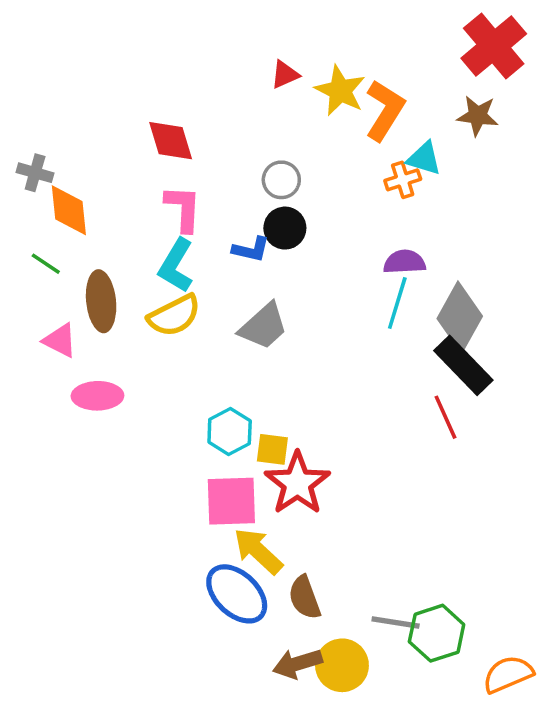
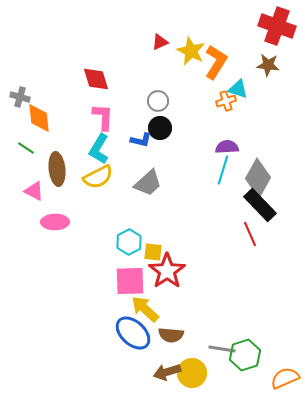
red cross: (494, 46) -> (277, 26), turned -30
brown semicircle: (305, 597) -> (171, 335), turned -65

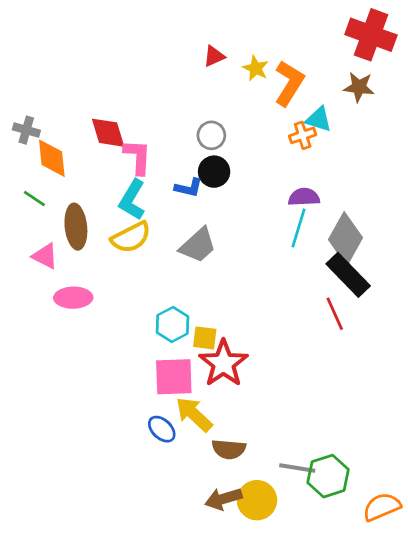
yellow star: (191, 51) -> (256, 68), size x0.7
red diamond: (96, 79) -> (108, 133), moved
blue ellipse: (133, 333) -> (162, 429), moved, size x0.6

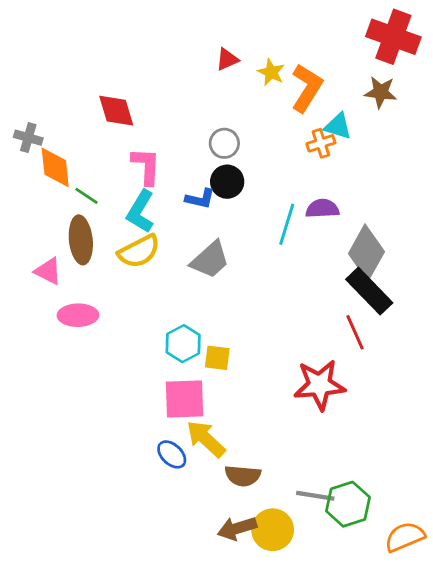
red diamond: (108, 133) -> (116, 111), moved
green line: (34, 198) -> (86, 196), moved
cyan line: (299, 228) -> (287, 224), moved
red star: (223, 363) -> (320, 385), moved, turned 30

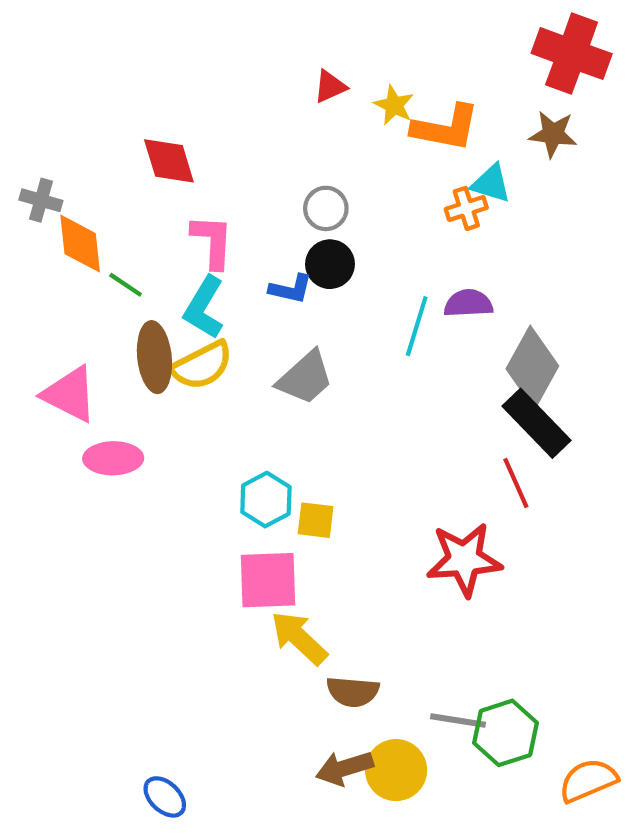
orange L-shape: (307, 88) -> (446, 128), turned 69
brown ellipse: (81, 240) -> (154, 357), moved
pink triangle: (48, 271) -> (70, 394), size x1.4
blue ellipse: (172, 454) -> (165, 797), moved

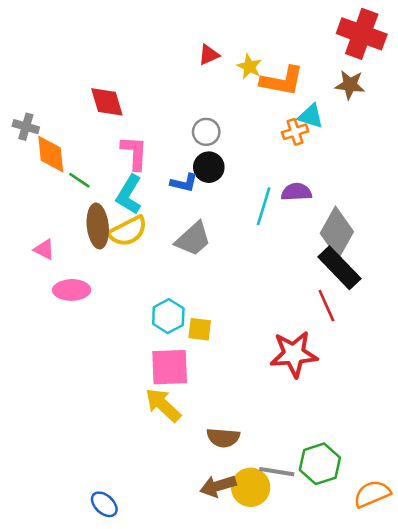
pink triangle: (70, 394) -> (44, 249), size x0.6
yellow arrow: (299, 638) -> (163, 405), moved
gray line: (458, 721) -> (277, 472), moved

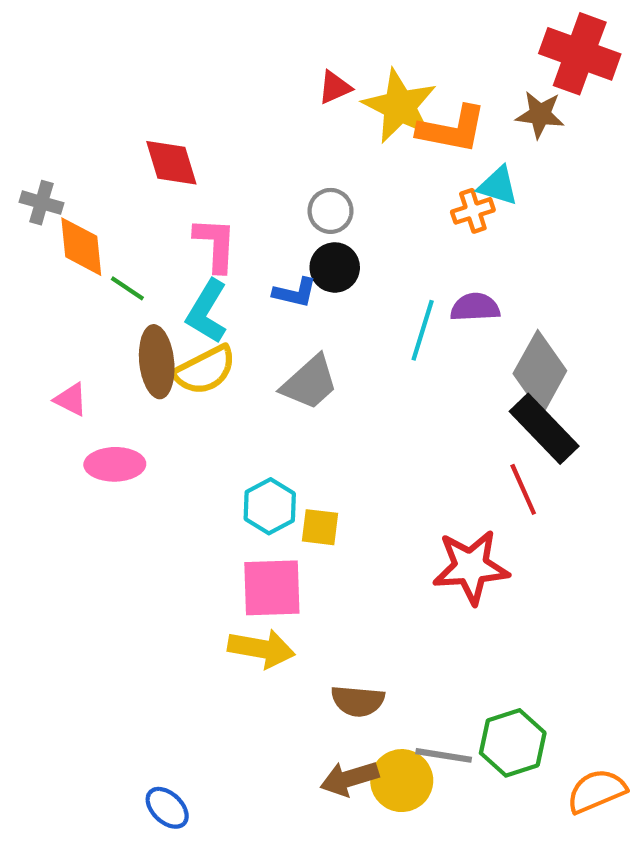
yellow star: (249, 67) -> (400, 106), size x1.8
brown star: (350, 85) -> (540, 115), moved
yellow arrow: (163, 405) -> (261, 649), turned 147

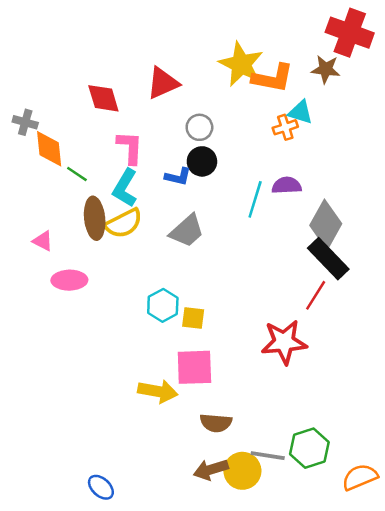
red triangle: (335, 87) -> (163, 83), moved, size x1.6
red line: (523, 489) -> (316, 295), turned 56
pink square: (272, 588) -> (194, 367), moved

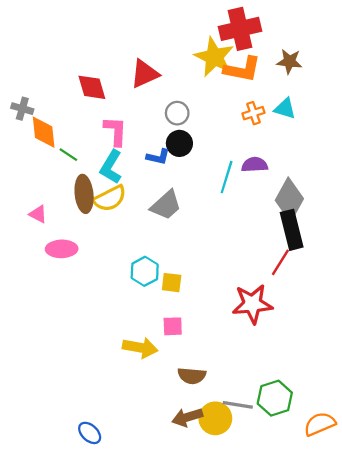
red cross: (350, 33) -> (240, 29), moved, turned -33
cyan triangle: (300, 112) -> (285, 109), moved
black rectangle: (328, 259) -> (292, 230), turned 30
pink square: (194, 367) -> (173, 326), size x0.6

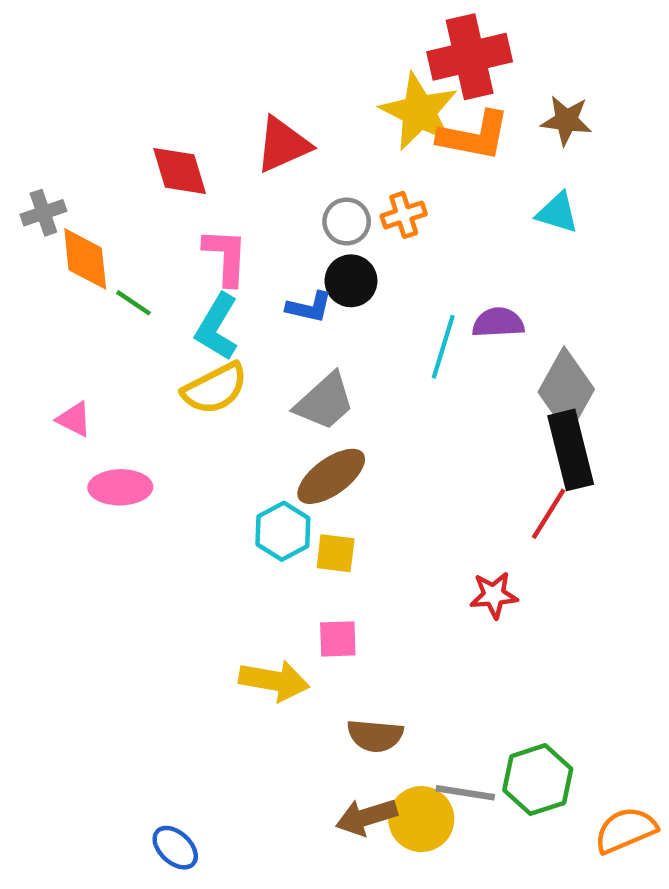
gray cross: (22, 109) -> (43, 213), turned -35
orange cross: (253, 113) -> (404, 215), moved
brown ellipse: (84, 194) -> (331, 476), moved, turned 60
red star: (252, 304) -> (494, 595), size x0.6

